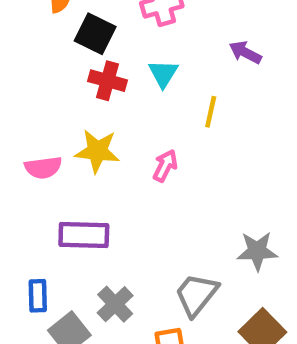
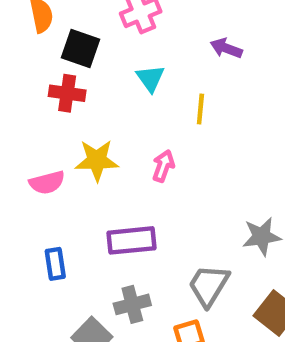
red cross: (107, 81) -> (67, 93), moved
purple rectangle: (84, 235) -> (131, 240), moved
blue rectangle: (38, 296) -> (55, 264), moved
gray cross: (115, 304) -> (132, 304), turned 36

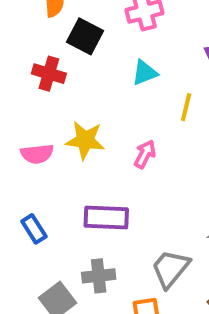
cyan triangle: (150, 78) -> (145, 73), turned 36
red cross: (67, 93) -> (49, 74), moved
blue rectangle: (55, 264) -> (34, 229), turned -32

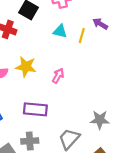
cyan triangle: (145, 73) -> (60, 31), turned 32
yellow line: (186, 107) -> (82, 36), moved

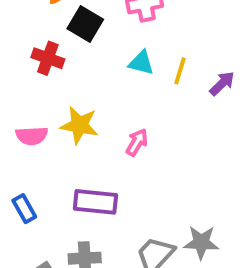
purple arrow: (100, 24) -> (222, 83), moved, turned 104
gray star: (100, 120) -> (201, 242), moved

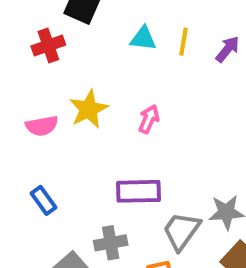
red cross: (48, 58) -> (48, 45), turned -32
yellow star: (79, 125) -> (89, 109), turned -30
purple rectangle: (95, 202) -> (138, 191), moved

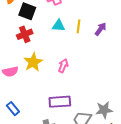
red cross: (48, 45) -> (25, 34), moved

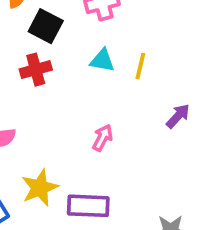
purple arrow: (101, 29) -> (178, 116), moved
yellow star: (33, 62) -> (40, 188), moved

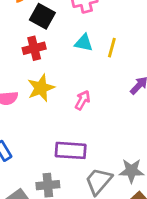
yellow star: (40, 188) -> (41, 88), moved

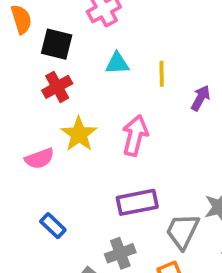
yellow line: (112, 48) -> (162, 74), moved
pink arrow: (83, 100) -> (135, 135), size x1.5

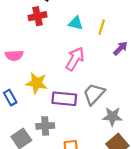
cyan triangle: (117, 63) -> (76, 23), moved
yellow star: (79, 134) -> (37, 83), moved, turned 30
gray trapezoid: (182, 231) -> (94, 94), moved

